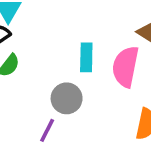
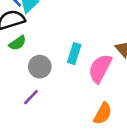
gray circle: (67, 98) -> (40, 67), moved

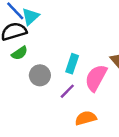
purple line: (31, 97) -> (67, 91), moved
orange semicircle: (103, 114) -> (86, 118), moved, turned -135

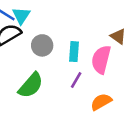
green semicircle: (20, 53) -> (31, 85), moved, size x1.6
gray circle: (40, 75) -> (42, 45), moved

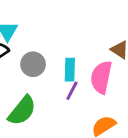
purple line: (76, 80) -> (72, 91), moved

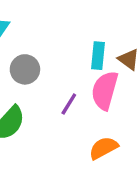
cyan rectangle: (70, 70) -> (98, 56), moved

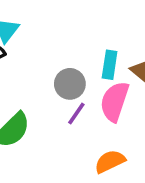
gray circle: (25, 69) -> (70, 84), moved

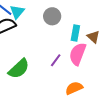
gray circle: (70, 84) -> (52, 16), moved

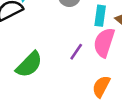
orange semicircle: (74, 88) -> (101, 87), turned -36

